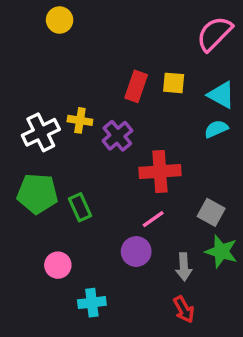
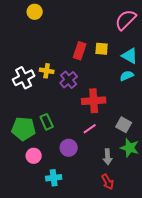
green pentagon: (37, 194) -> (24, 129), moved
purple circle: (136, 251) -> (69, 148), moved

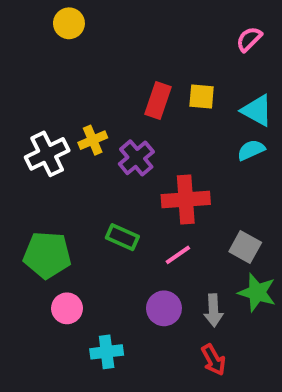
pink semicircle: (126, 20) -> (249, 39), size x0.6
yellow cross: (47, 71) -> (93, 140), turned -32
green rectangle: (47, 122) -> (122, 237), moved, turned -42
purple circle: (69, 148) -> (164, 308), moved

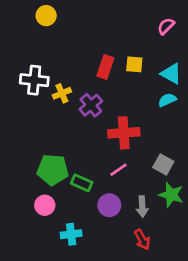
white cross: (47, 154) -> (34, 80), moved, turned 32
green rectangle: (122, 237) -> (82, 183), moved
green pentagon: (47, 255) -> (53, 170), moved

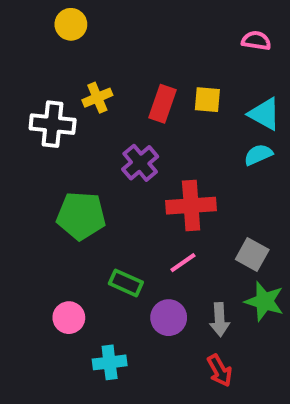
pink semicircle: (166, 26) -> (256, 41), turned 54
yellow cross: (62, 93) -> (97, 98), moved
green pentagon: (53, 170) -> (81, 216), moved

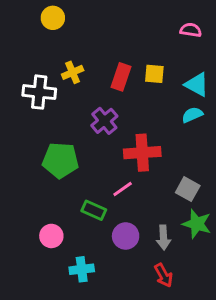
pink line: (183, 263) -> (123, 189), moved

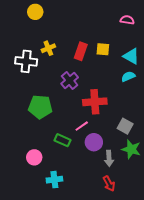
purple circle: (126, 236) -> (94, 142), moved

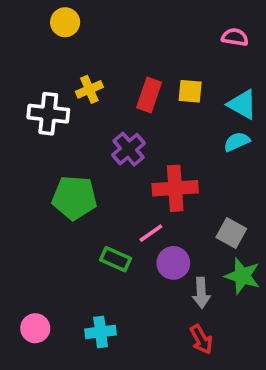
pink circle: (34, 157) -> (35, 328), moved

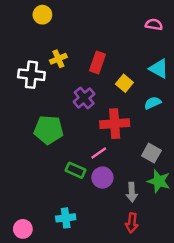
yellow square: (190, 91) -> (124, 83), moved, turned 35
cyan semicircle: (237, 142) -> (153, 103), moved
purple circle: (173, 263) -> (102, 178), moved
pink circle: (35, 328) -> (23, 229), moved
red arrow: (201, 339) -> (132, 223), turned 36

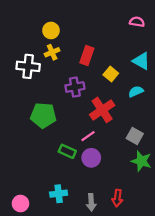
yellow circle: (42, 15) -> (51, 30), moved
purple cross: (84, 98) -> (75, 87), turned 30
red cross: (115, 124) -> (102, 110), turned -30
gray arrow: (132, 192) -> (91, 202), moved

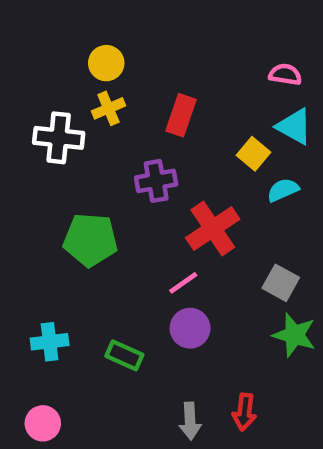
pink semicircle: (137, 22) -> (285, 74), moved
yellow square: (111, 74) -> (254, 154), moved
green rectangle: (67, 151) -> (124, 355), moved
cyan cross: (59, 194) -> (50, 342), moved

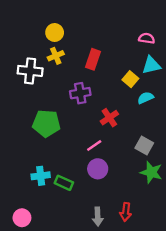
cyan triangle: (294, 127) -> (151, 65), turned -42
red cross: (213, 228) -> (109, 118), size x0.7
cyan cross: (50, 342) -> (41, 176), moved

